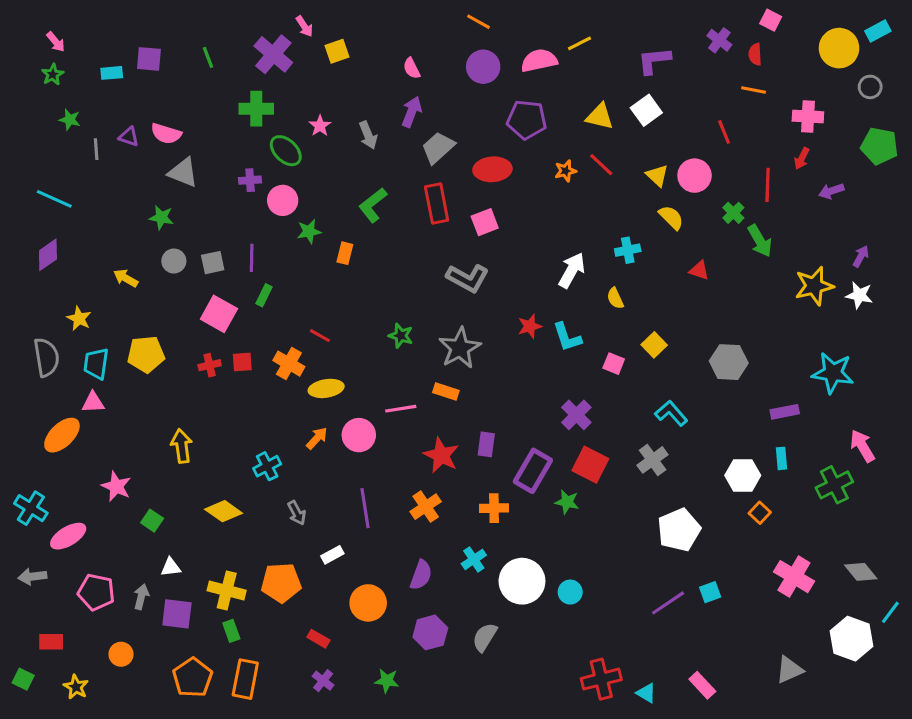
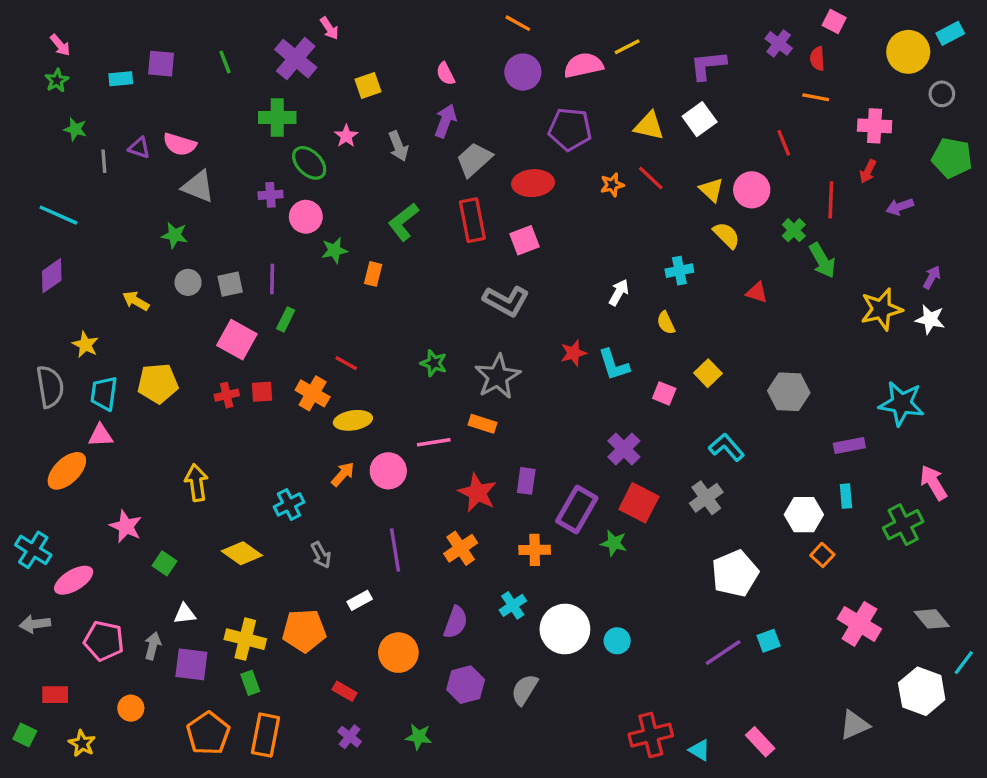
yellow square: (337, 51) -> (368, 85), moved
white arrow: (572, 270) -> (619, 292), size x0.7

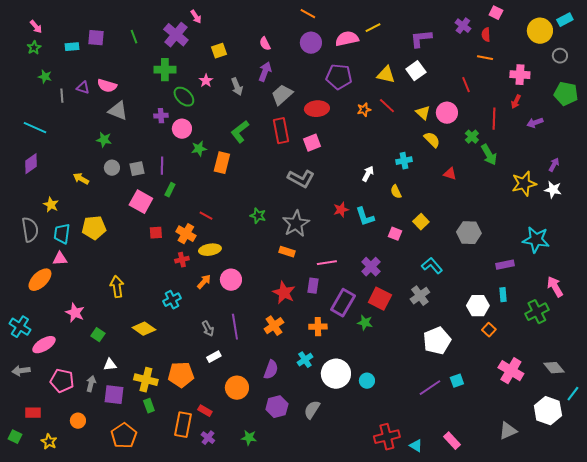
orange rectangle: (373, 274) -> (222, 163), size x1.5
red cross: (227, 395) -> (182, 260), moved
pink line: (434, 442) -> (327, 263), moved
gray arrow: (321, 555) -> (208, 329), moved
orange rectangle: (265, 735) -> (183, 425), moved

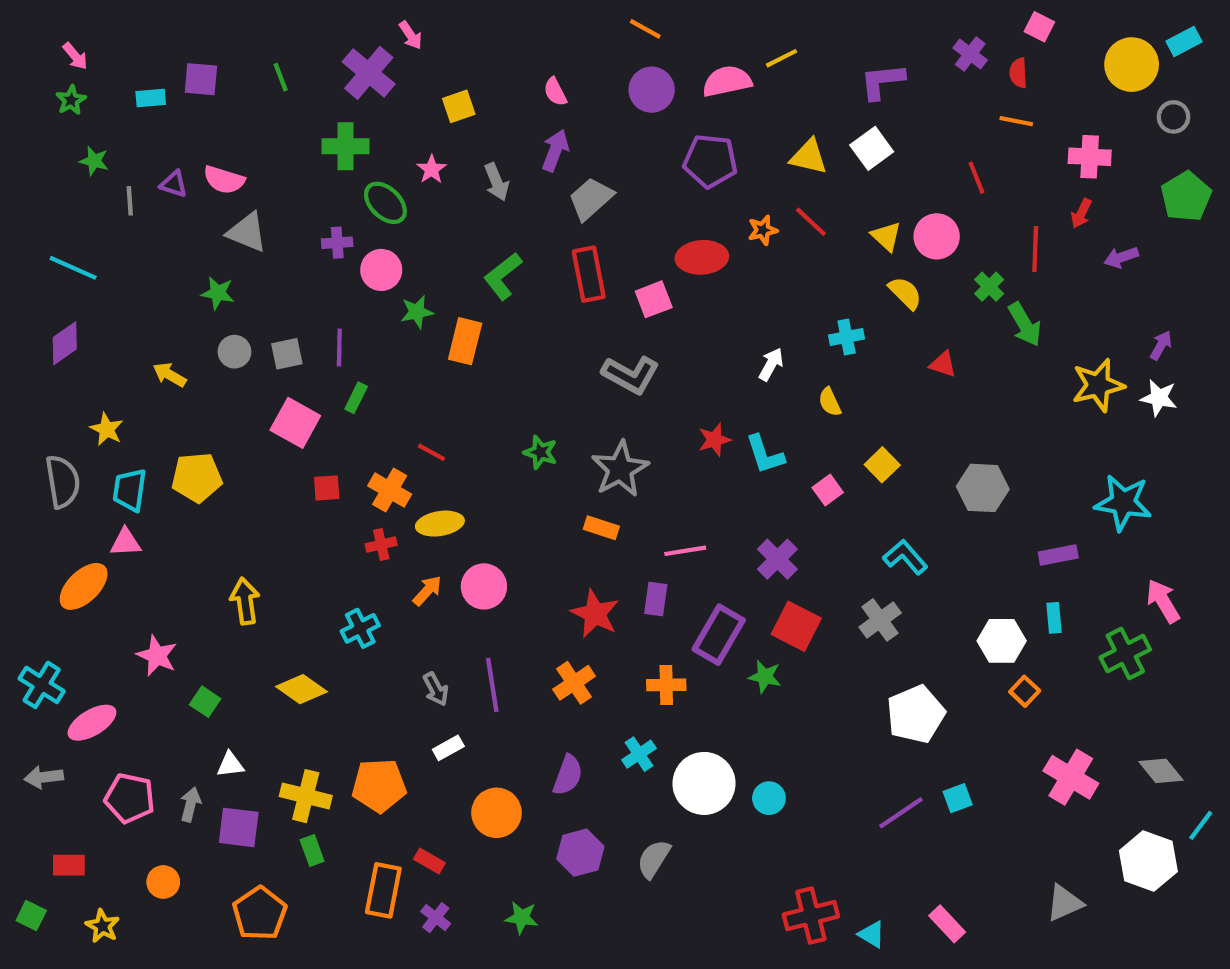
green pentagon: (566, 94) -> (1186, 197), turned 30
red ellipse: (317, 109) -> (702, 257), moved
pink square: (395, 234) -> (828, 490), turned 32

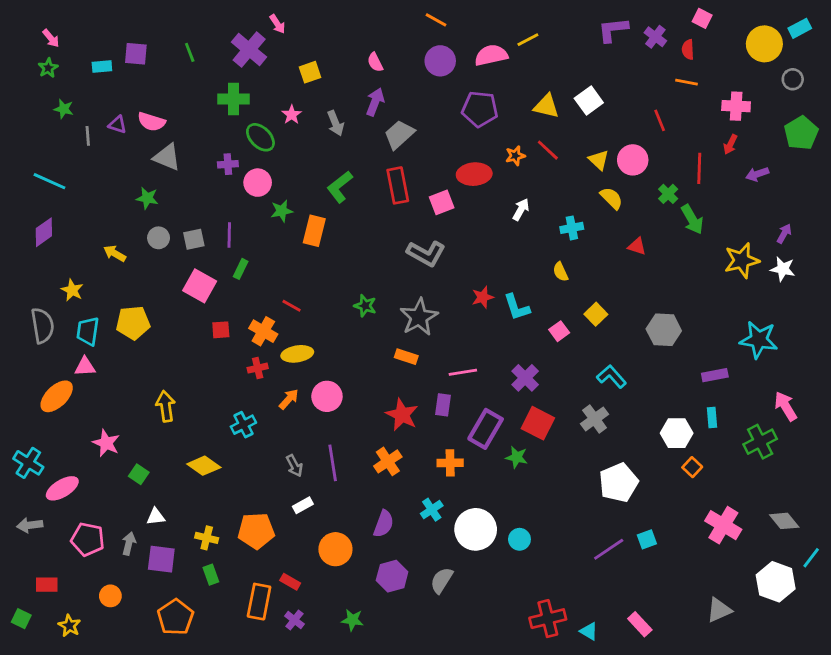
purple L-shape: (882, 81) -> (613, 30), moved
white arrow: (771, 364) -> (521, 209), moved
yellow cross: (306, 796) -> (207, 538), size x0.7

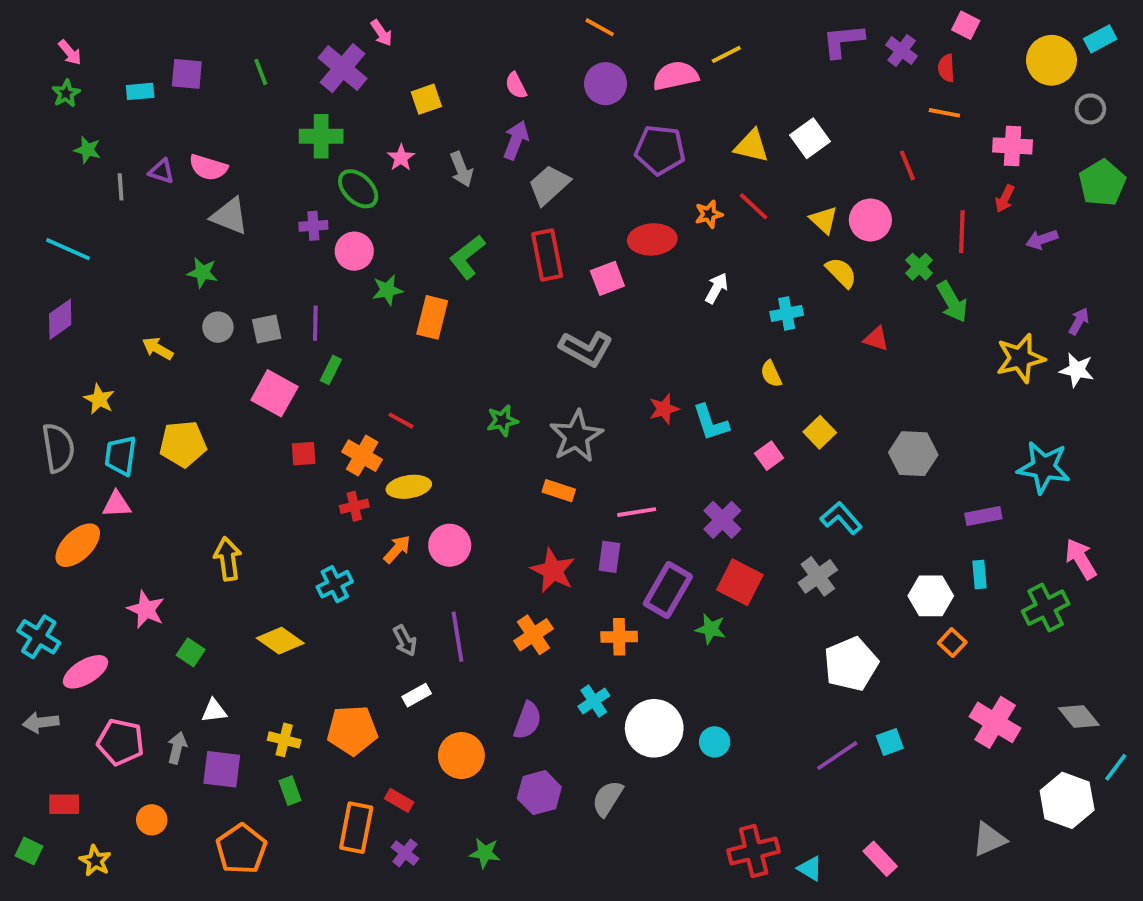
green star: (365, 306) -> (502, 421), turned -30

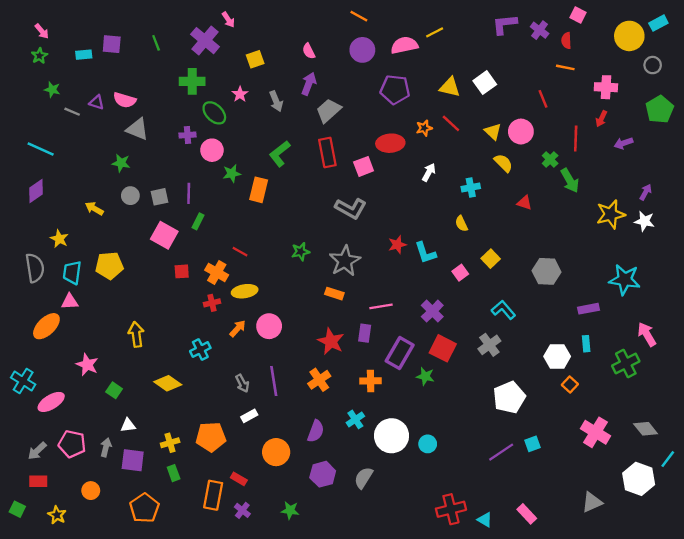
gray line: (121, 187) -> (72, 112), turned -63
gray arrow: (41, 722) -> (37, 451), moved, turned -36
yellow cross: (284, 740) -> (170, 443), turned -30

